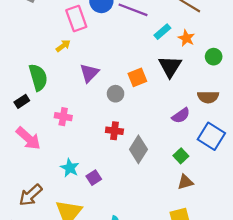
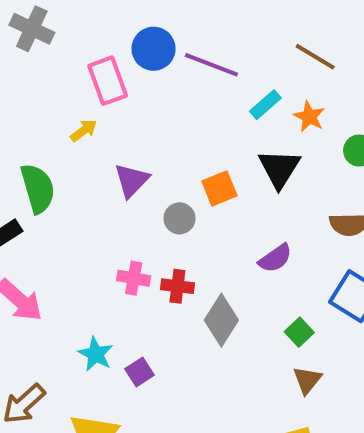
purple semicircle: (181, 115) -> (275, 258), moved
pink cross: (63, 117) -> (134, 278), moved
brown triangle: (185, 182) -> (307, 380), turned -35

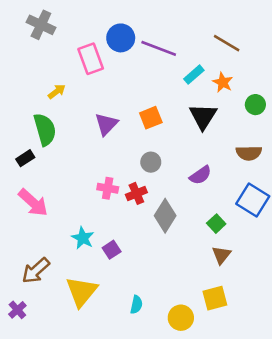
yellow arrow: (84, 131) -> (57, 92), moved
orange square: (219, 188) -> (151, 118), moved
gray circle: (179, 218) -> (151, 162), moved
red cross: (177, 286) -> (136, 193), turned -30

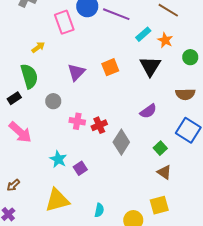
gray circle: (151, 162) -> (53, 101), moved
brown triangle: (221, 255) -> (164, 172), turned -35
brown arrow: (36, 271) -> (13, 185), moved, size x0.6
yellow triangle: (81, 292) -> (57, 200), turned 36

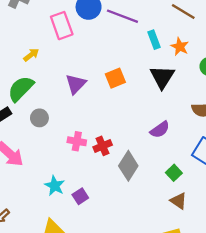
cyan rectangle: (143, 34) -> (154, 40), turned -70
green semicircle: (29, 76) -> (21, 89), turned -120
gray circle: (53, 101) -> (39, 118), moved

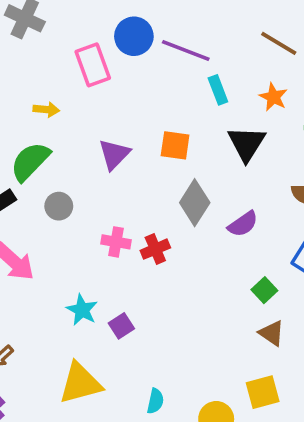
cyan rectangle: (154, 40) -> (218, 90), moved
yellow arrow: (31, 55) -> (46, 110), turned 42
orange square: (115, 78) -> (175, 145), turned 30
gray diamond: (128, 166) -> (195, 203), moved

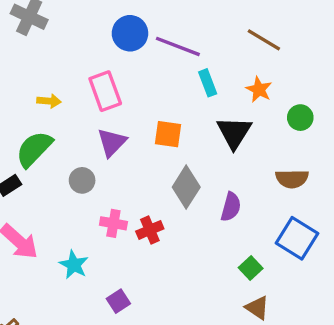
pink rectangle: (93, 65) -> (105, 91), moved
gray circle: (59, 206) -> (82, 180), moved
purple semicircle: (243, 224) -> (231, 207), turned -40
cyan star: (82, 310) -> (74, 265), moved

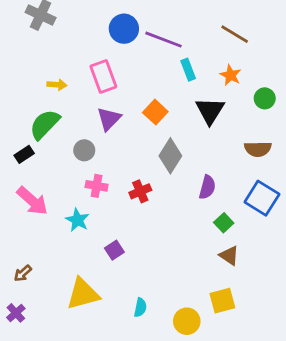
orange square: (168, 134) -> (155, 112), turned 35
purple semicircle: (231, 207) -> (207, 187), moved
pink cross: (113, 223) -> (97, 186), moved

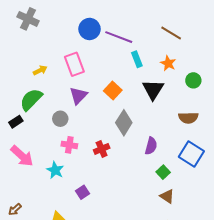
yellow arrow: (57, 85) -> (40, 70), turned -32

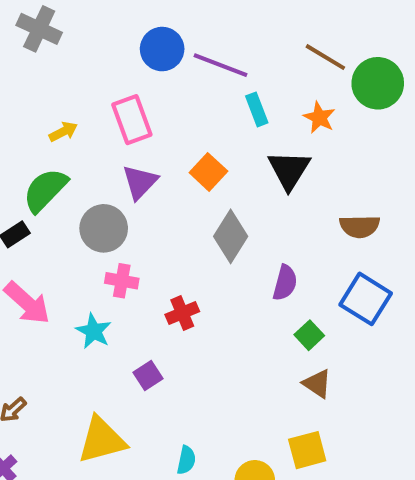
green circle: (193, 80) -> (378, 83), moved, size x1.6
gray circle: (60, 119) -> (104, 228), size x1.5
red cross: (102, 149) -> (182, 313), moved

